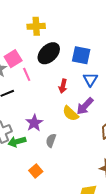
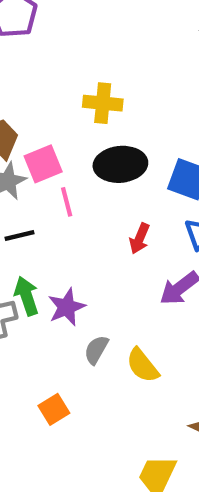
black ellipse: (49, 53) -> (120, 164), turned 30
yellow semicircle: (71, 113) -> (143, 365), moved
green arrow: (17, 142) -> (26, 296), moved, turned 78

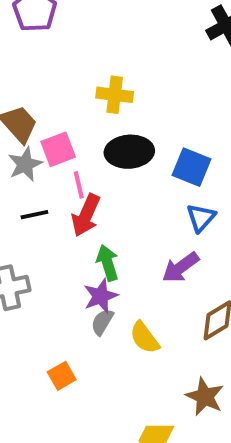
red arrow: (140, 239) -> (86, 215), moved, size x1.5
green arrow: (26, 296) -> (108, 263), moved
purple star: (67, 307) -> (101, 296), moved

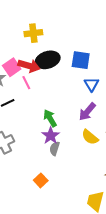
red arrow: (86, 215) -> (29, 66), moved, turned -85
yellow semicircle: (145, 338) -> (90, 137), moved

